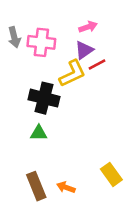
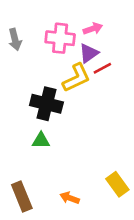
pink cross: (41, 42) -> (60, 38), moved
brown rectangle: (36, 186) -> (22, 197), moved

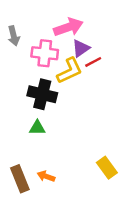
pink arrow: (93, 29) -> (68, 27), moved, size x1.6
pink cross: (60, 38) -> (45, 53), moved
orange arrow: (70, 198) -> (46, 176), moved

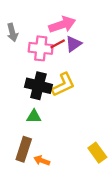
red line: (93, 62) -> (58, 44), moved
yellow L-shape: (70, 71) -> (63, 85), moved
brown rectangle: (20, 179) -> (24, 149), moved, turned 40

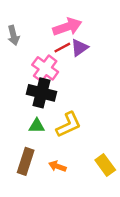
pink cross: (41, 48) -> (45, 68), moved, turned 30
yellow L-shape: (63, 85) -> (68, 125), moved
orange arrow: (42, 161) -> (57, 166), moved

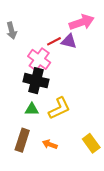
pink arrow: (67, 27) -> (82, 22), moved
purple triangle: (79, 48) -> (69, 41), turned 49

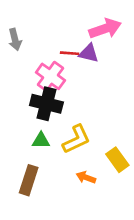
red line: (54, 41) -> (70, 53), turned 32
yellow rectangle: (91, 143) -> (117, 160), moved
orange arrow: (50, 144) -> (86, 177), moved

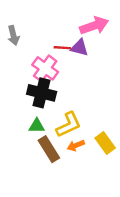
orange arrow: (86, 177) -> (76, 145), moved, turned -42
brown rectangle: (29, 180) -> (49, 149), moved, turned -50

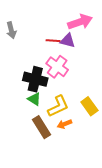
pink cross: (45, 68) -> (57, 67), moved
green triangle: (37, 126) -> (34, 99), moved, turned 32
yellow rectangle: (105, 143) -> (89, 106), moved

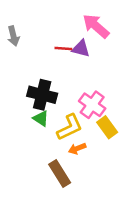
pink arrow: (80, 22) -> (96, 26), turned -120
pink cross: (57, 67) -> (92, 105), moved
brown rectangle: (42, 127) -> (60, 174), moved

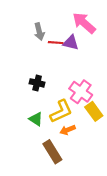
gray arrow: (13, 36) -> (39, 32), moved
black cross: (42, 95) -> (37, 83), size x0.6
green triangle: (41, 118) -> (36, 119), moved

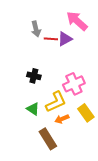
purple triangle: (71, 43) -> (65, 39), turned -42
pink cross: (81, 92) -> (74, 84), turned 30
yellow rectangle: (94, 111) -> (86, 113), moved

